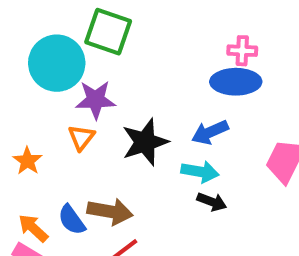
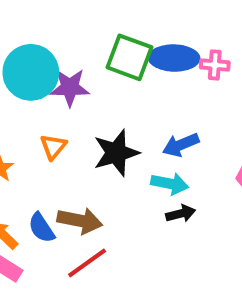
green square: (108, 32) -> (130, 57), moved
blue ellipse: (236, 82) -> (174, 58), moved
purple star: (96, 100) -> (70, 87), moved
black arrow: (212, 202) -> (181, 214), turned -36

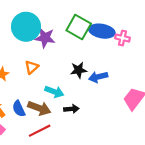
black star: (116, 153) -> (79, 70), moved, size x0.7
cyan arrow: (170, 184) -> (54, 92), moved
black arrow: (181, 214) -> (71, 109), moved

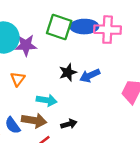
pink cross: (122, 38) -> (108, 30), size x1.6
black arrow: (71, 109) -> (69, 124), moved

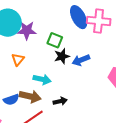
green square: (59, 27) -> (55, 40), moved, size x0.7
blue ellipse: (84, 27) -> (79, 17), turned 60
blue semicircle: (13, 125) -> (11, 100), turned -77

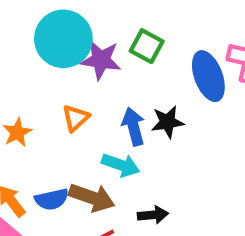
blue ellipse: (79, 17) -> (208, 76), moved
green square: (55, 40) -> (147, 46), moved
blue arrow: (81, 60) -> (133, 127), moved, turned 90

